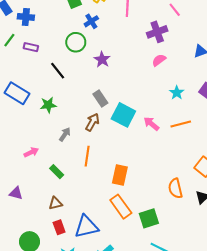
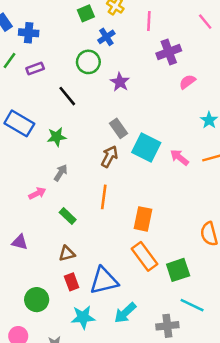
purple cross: (157, 32) -> (169, 52), moved
purple rectangle: (31, 47) -> (35, 69), turned -32
gray arrow: (65, 134) -> (61, 173), moved

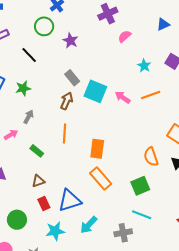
green square: (178, 270) -> (140, 186), moved

